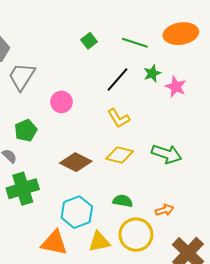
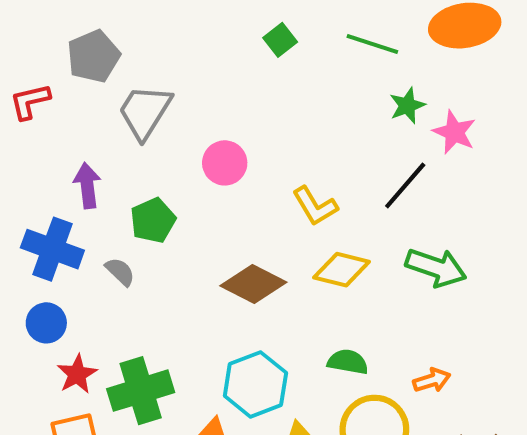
black line: (118, 80) -> (405, 186), moved
yellow L-shape: (119, 118) -> (315, 206), moved
green cross: (23, 189) -> (141, 391), moved

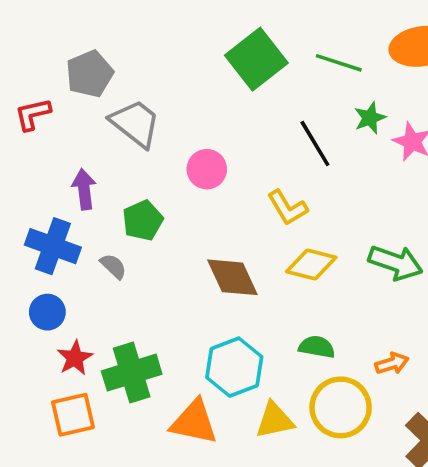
green square: (280, 40) -> (256, 59), size x2.0
gray trapezoid: (145, 112) -> (135, 123), turned 96
black line: (405, 186) -> (315, 143), moved, turned -72
brown diamond: (253, 284) -> (232, 277), turned 38

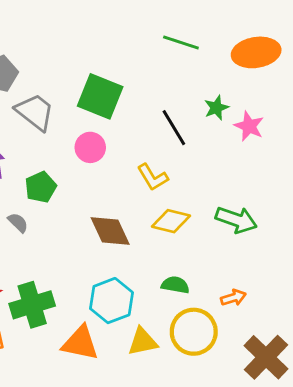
green square: (256, 59) -> (100, 96), moved, turned -30
green line: (339, 63) -> (181, 43), moved

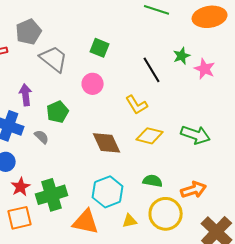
green square: (100, 96) -> (100, 48), size x0.6
orange arrow: (233, 298) -> (194, 190), size x1.4
yellow triangle: (143, 342) -> (130, 221), size x0.7

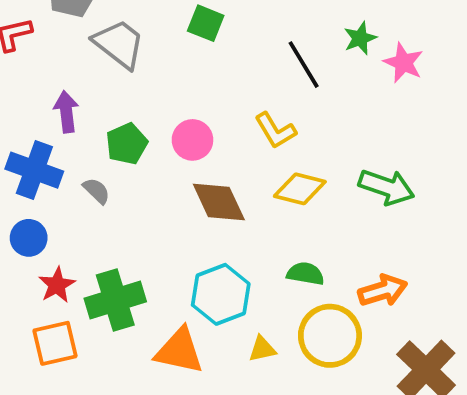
pink circle: (93, 84) -> (192, 140), moved

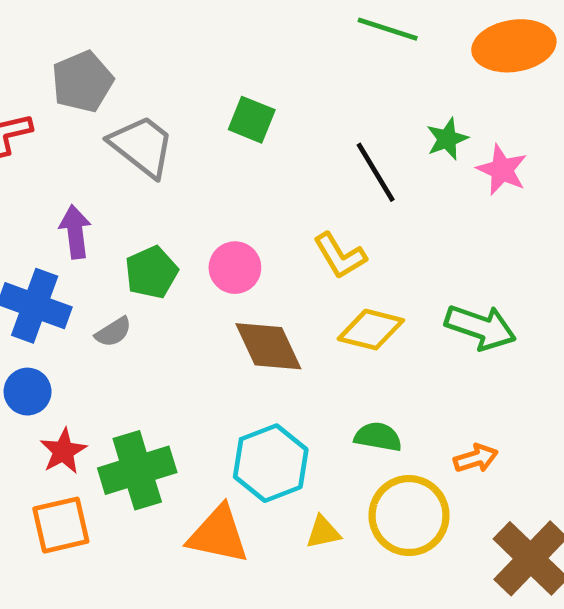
gray semicircle: (96, 191) -> (113, 332), turned 104
orange arrow: (383, 291) -> (476, 458), size x0.7

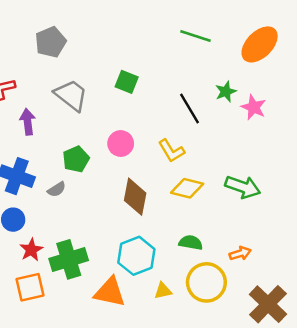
orange ellipse: (514, 46) -> (260, 44), turned -36
gray pentagon: (82, 82) -> (51, 42), moved
purple arrow: (75, 232) -> (28, 122), moved
pink circle: (235, 268) -> (121, 144), moved
brown diamond: (268, 346) -> (135, 197), turned 36

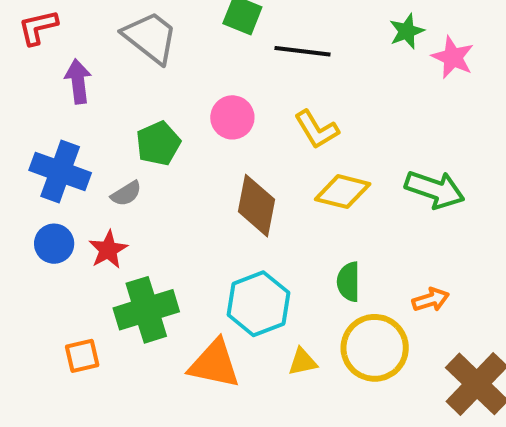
black line: (189, 108) -> (303, 51), moved, turned -52
green semicircle: (191, 243) -> (349, 282), turned -100
red star: (31, 250) -> (108, 250), moved
orange square: (30, 287) -> (82, 356), size x0.7

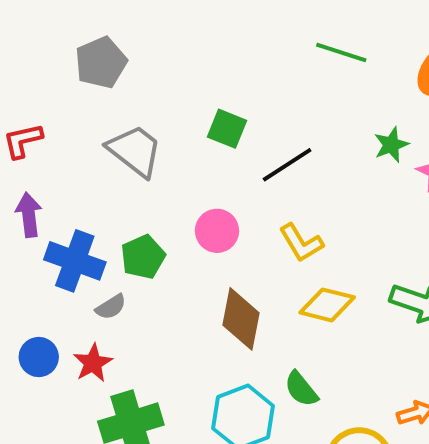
black line: (303, 51) -> (287, 165), turned -40
purple arrow: (78, 81) -> (29, 215), moved
blue cross: (60, 172) -> (75, 261), moved
green semicircle: (349, 282) -> (301, 389), moved, turned -39

